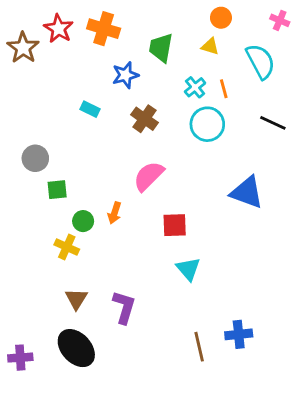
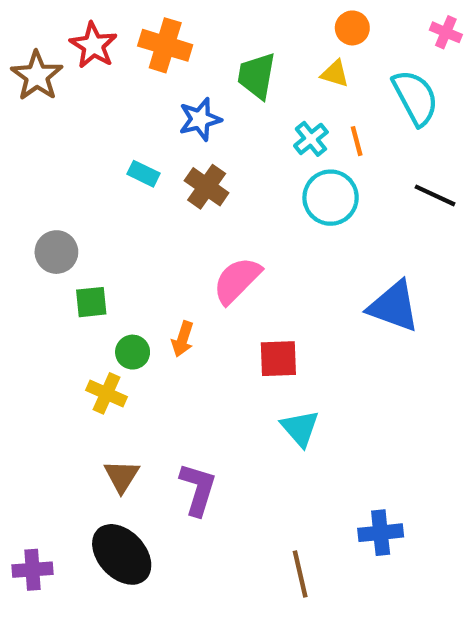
brown cross: (145, 119) -> (207, 187), moved
brown line: (199, 347) -> (300, 574), moved

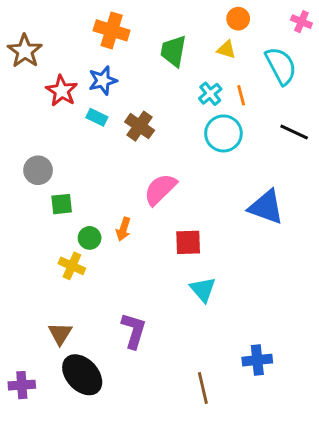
red star: (93, 45) -> (62, 91), moved
blue star: (200, 119) -> (103, 80), moved
brown triangle: (122, 476) -> (60, 334), moved

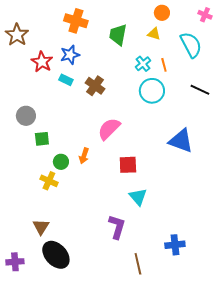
purple L-shape: (134, 331) -> (117, 227), moved

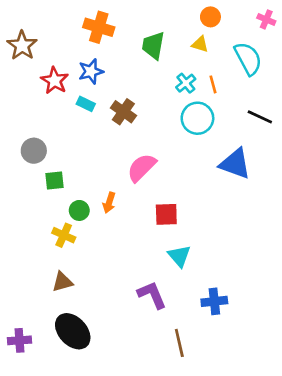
blue triangle: (181, 141) -> (235, 164), moved
brown triangle: (41, 227) -> (62, 282), moved, turned 42
purple L-shape: (117, 227) -> (152, 295), turned -40
blue cross: (175, 245) -> (214, 301), moved

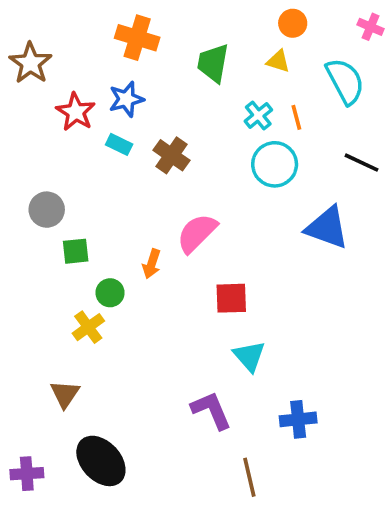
orange arrow: (109, 203) -> (152, 264), moved
yellow cross: (64, 235) -> (88, 327), turned 30
brown triangle: (62, 282) -> (65, 394), moved, turned -40

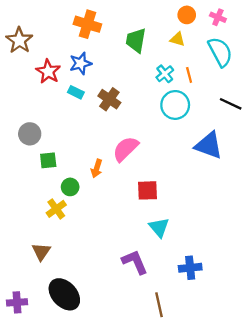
pink cross: (370, 27) -> (218, 17), moved

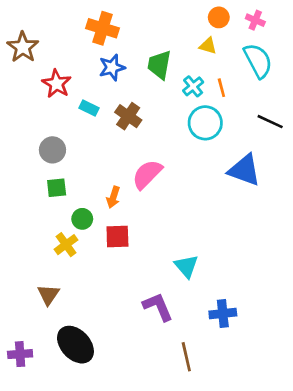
green trapezoid: (136, 40) -> (159, 65), moved
blue star: (81, 63) -> (112, 67), moved
gray circle: (30, 134) -> (52, 150), moved
red square: (147, 190) -> (117, 236), moved

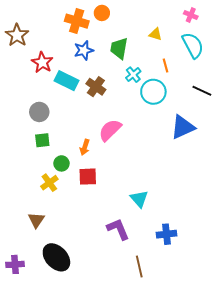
orange circle: (219, 17) -> (102, 13), moved
cyan cross: (193, 86) -> (133, 75), moved
cyan rectangle: (89, 108) -> (67, 81), size x1.6
blue triangle: (244, 170) -> (183, 127), turned -44

